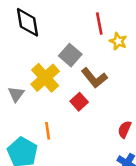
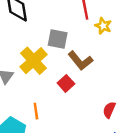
gray square: (70, 55) -> (58, 39), turned -30

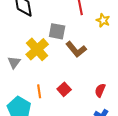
yellow star: (103, 26) -> (103, 20), moved
red square: (66, 83) -> (64, 89), moved

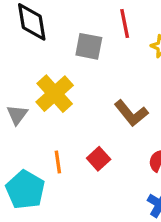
gray square: (57, 31) -> (89, 46), moved
brown L-shape: (76, 49) -> (131, 113), moved

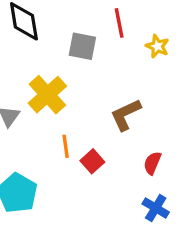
brown L-shape: (131, 113) -> (126, 115), turned 104
orange line: (58, 162) -> (66, 146), moved

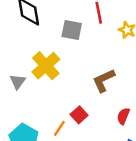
orange line: (66, 146) -> (59, 128), moved, turned 42

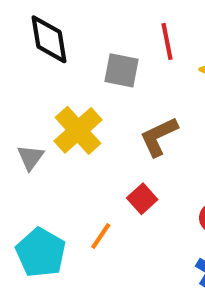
brown L-shape: (104, 80) -> (159, 137), moved
red square: (79, 115) -> (142, 199), moved

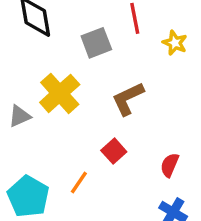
gray square: (121, 70) -> (96, 43), turned -32
gray triangle: (30, 157) -> (20, 116), turned 30

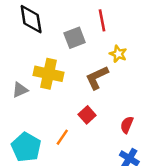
yellow star: (175, 43) -> (118, 54), moved
yellow cross: (60, 93) -> (48, 74), turned -36

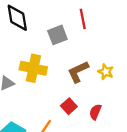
yellow star: (118, 54) -> (106, 72), moved
red semicircle: (127, 125) -> (95, 112), moved

